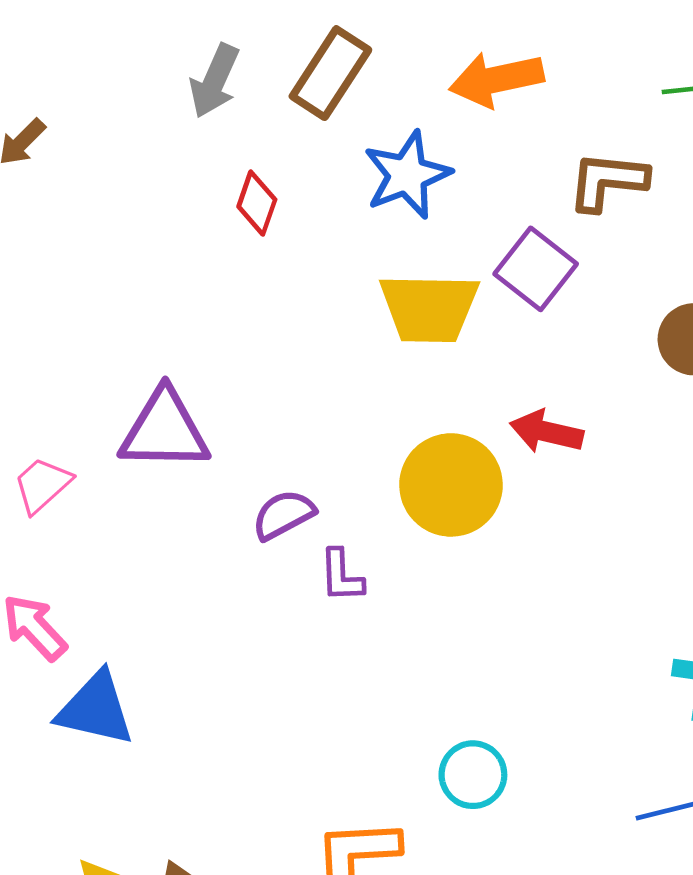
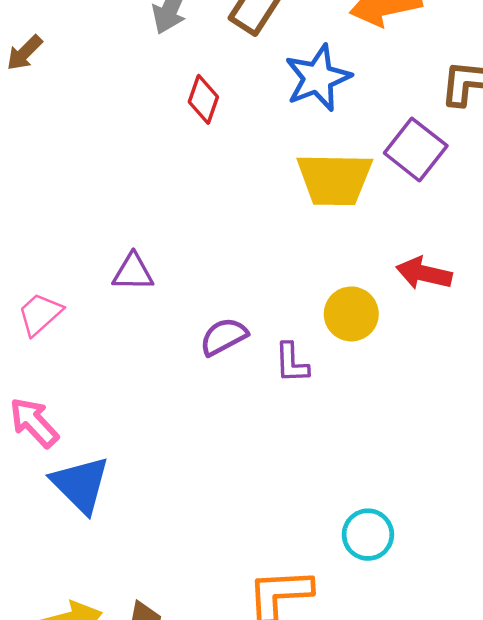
purple triangle: (164, 430) -> (133, 272), size x0.6
yellow circle: (451, 485) -> (351, 314), size x0.7
purple L-shape: (341, 576) -> (292, 363), moved
blue triangle: (96, 709) -> (81, 485), turned 32

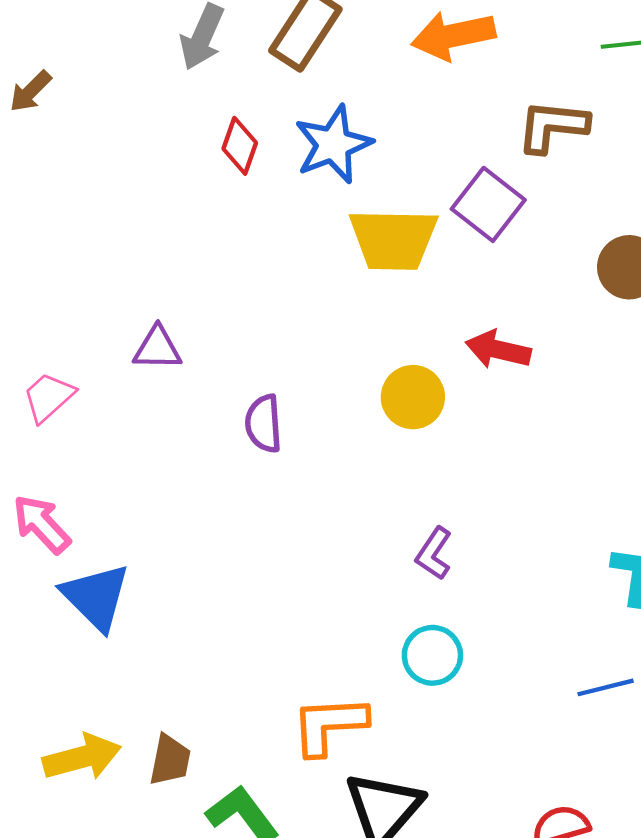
blue star: (318, 78) -> (333, 144), moved
purple semicircle: (224, 337) -> (264, 424), turned -66
purple L-shape: (292, 363) -> (434, 553), moved, turned 36

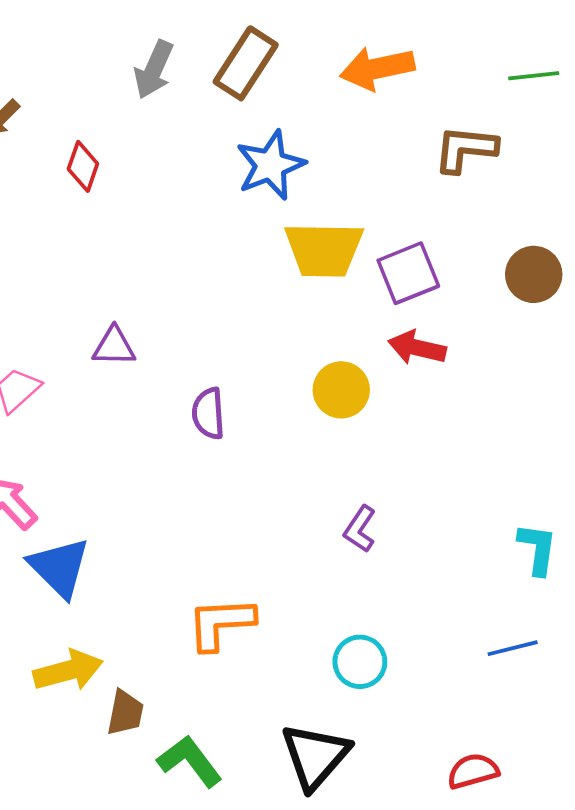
red diamond: (240, 146) -> (83, 166), moved
purple square: (488, 204) -> (408, 273), moved, turned 30
cyan circle: (432, 655) -> (360, 662), moved
orange L-shape: (329, 725) -> (221, 623), moved
yellow arrow: (82, 757) -> (68, 671), moved

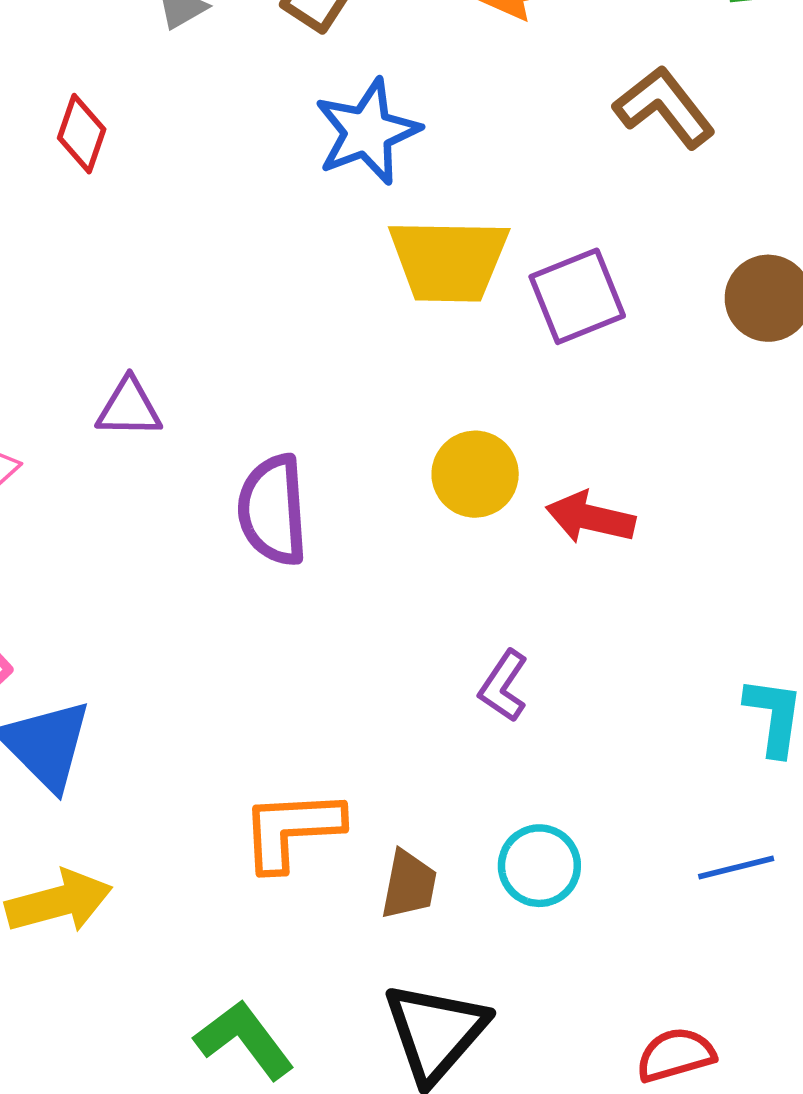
brown L-shape: (465, 149) -> (664, 107), turned 46
red arrow: (417, 348) -> (590, 518), moved
purple semicircle: (208, 413) -> (273, 510), size x1.4
cyan circle: (360, 662) -> (539, 866), moved
brown trapezoid: (125, 713) -> (409, 885), moved

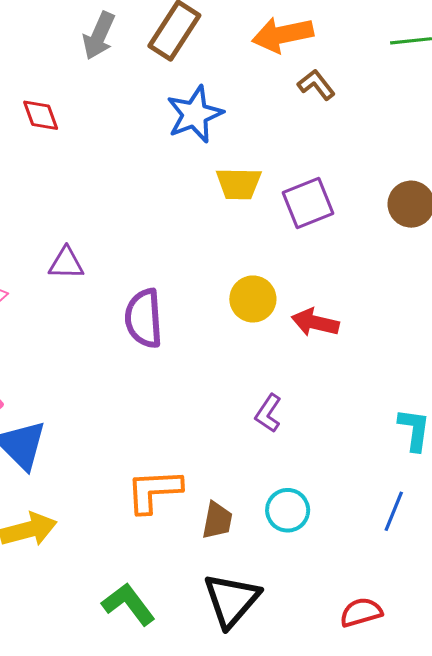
brown L-shape: (664, 107) -> (316, 85), moved, size x0.7
red diamond: (82, 134) -> (41, 115), turned -39
yellow trapezoid: (449, 260) -> (239, 184), size x0.7
blue line: (736, 868) -> (394, 511), turned -54

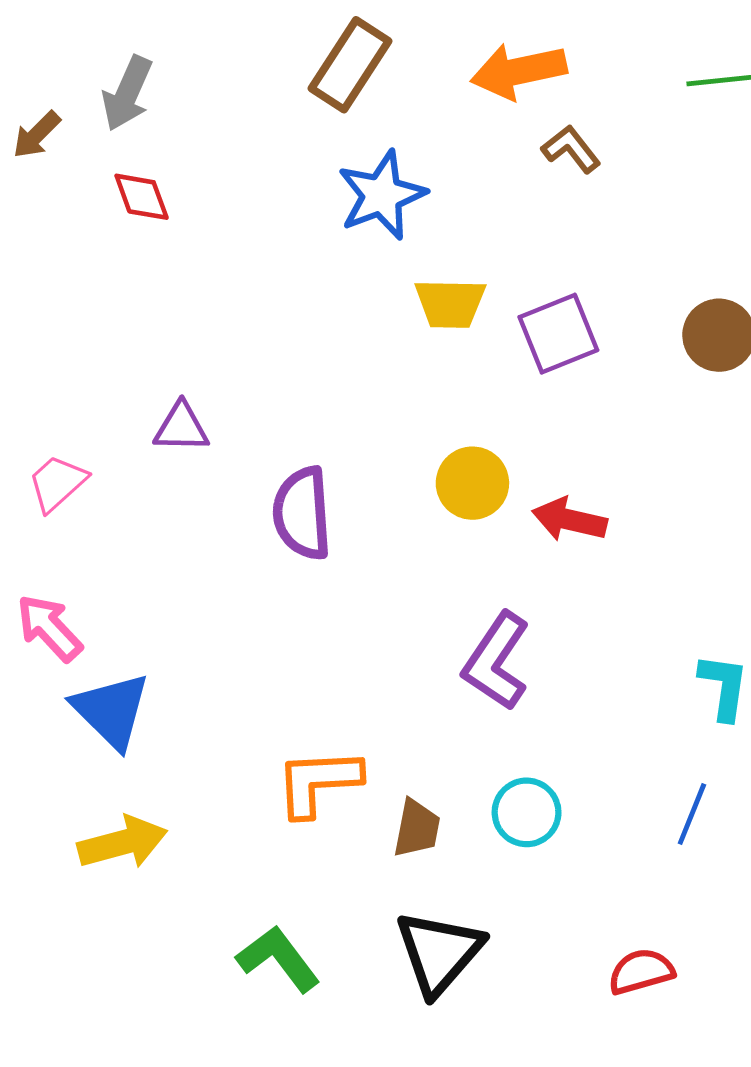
gray arrow: (99, 36) -> (127, 93), moved
purple L-shape: (268, 413) -> (496, 661), size x1.6

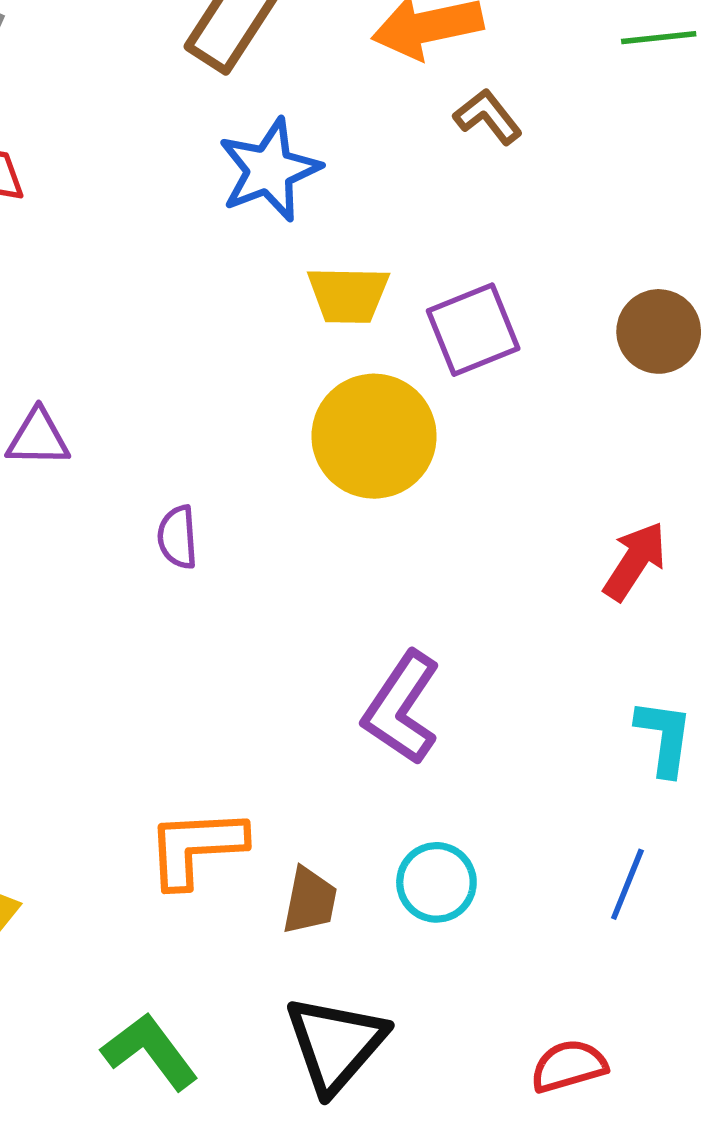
yellow circle: (472, 483) -> (374, 436), moved, size x1.5
purple semicircle: (302, 513) -> (178, 537), size x0.6
red arrow: (569, 520) -> (635, 561), moved, turned 110

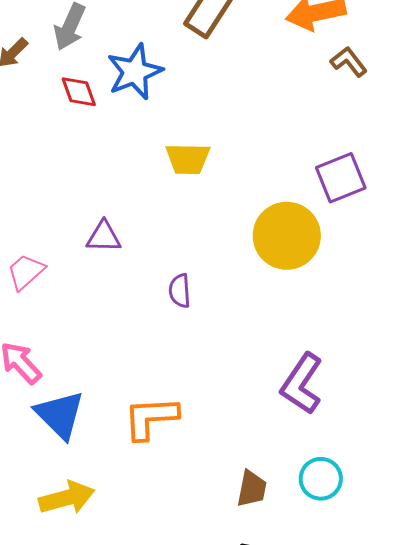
blue star: (269, 170) -> (135, 72), moved
yellow trapezoid: (348, 295) -> (188, 159), moved
orange L-shape: (196, 847) -> (151, 418), moved

